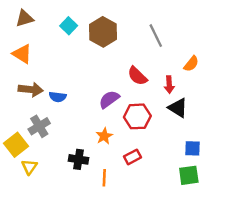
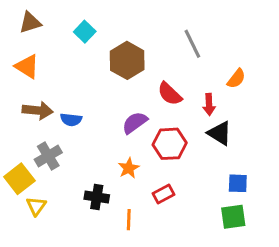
brown hexagon: (103, 32) -> (127, 60), moved

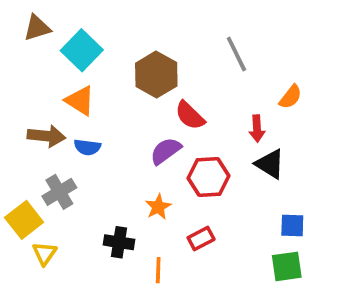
cyan square: (85, 32) -> (82, 50), moved, size x1.5
orange triangle: (27, 67) -> (80, 101), moved
red semicircle: (170, 94) -> (190, 116), moved

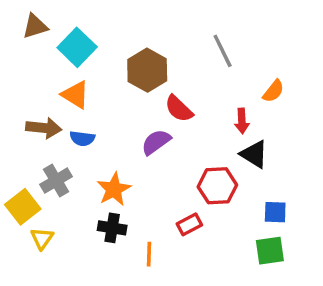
red hexagon: (208, 177) -> (217, 186), moved
orange star: (158, 207) -> (114, 189), moved, size x1.4

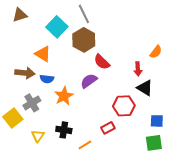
cyan square: (77, 47) -> (57, 27), moved
gray line: (223, 51) -> (84, 14), moved
orange star: (114, 189) -> (64, 96), moved
yellow triangle: (42, 238) -> (38, 136), moved
orange line: (149, 254) -> (85, 145), turned 56

